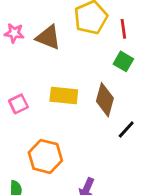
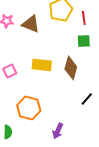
green square: (123, 61) -> (84, 41), turned -32
black line: (126, 130) -> (87, 99), moved

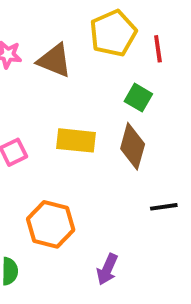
green square: (84, 41) -> (138, 98), moved, turned 32
black line: (87, 99) -> (164, 207), turned 40

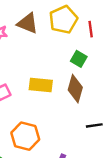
brown triangle: (55, 60) -> (28, 23), moved

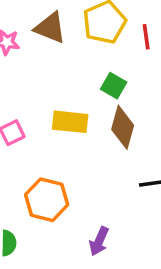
green square: (79, 59) -> (114, 86), moved

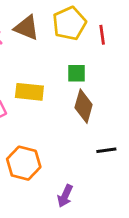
green square: (114, 86) -> (76, 73), turned -30
yellow rectangle: (70, 122) -> (29, 92), moved

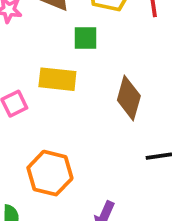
green square: (76, 73) -> (86, 38), moved

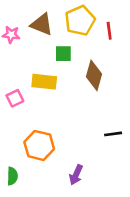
brown diamond: (129, 98) -> (94, 75), moved

